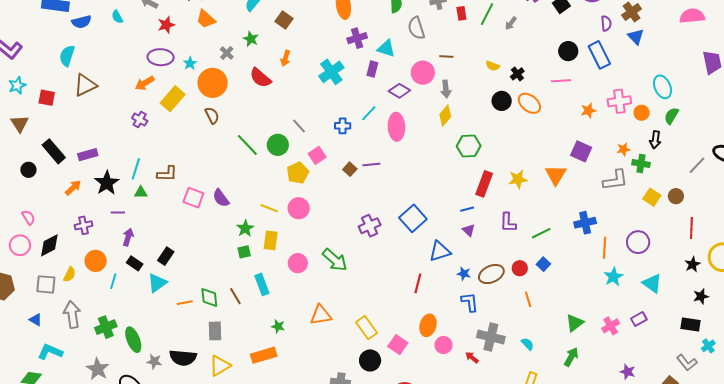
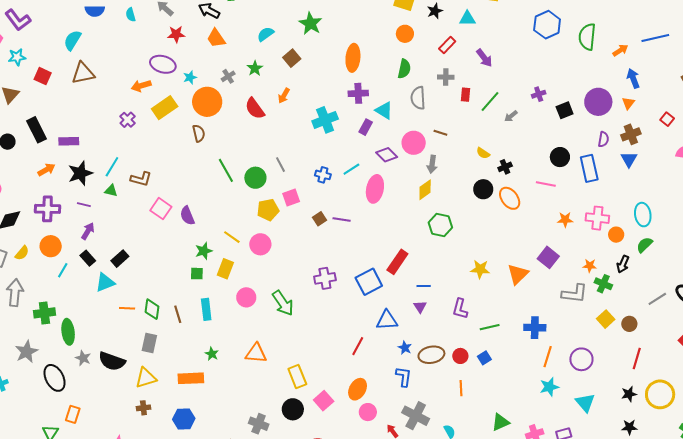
red rectangle: (484, 184) -> (397, 262), moved
purple cross: (84, 225) -> (47, 209), size x1.4

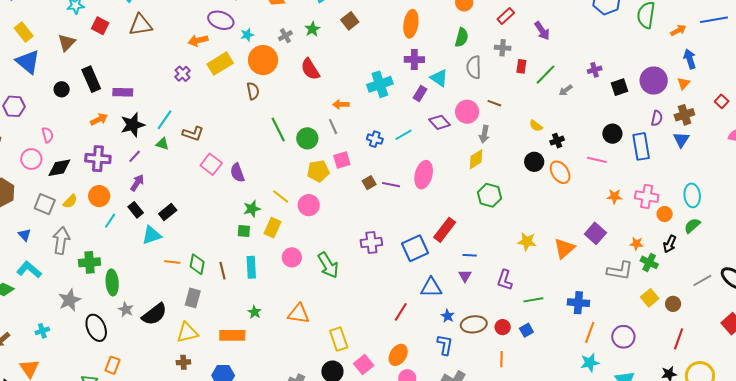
orange arrow: (284, 96) -> (341, 104), moved, turned 56
pink ellipse: (375, 189) -> (424, 175), moved
purple line: (84, 205) -> (135, 156), turned -64
black semicircle: (112, 361) -> (154, 314), turned -60

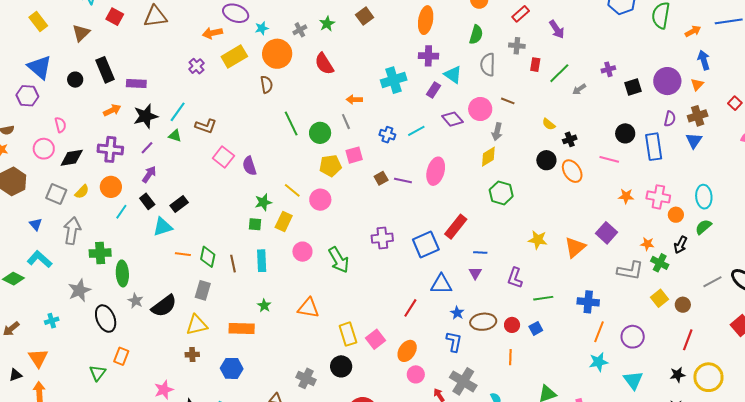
blue triangle: (28, 62) -> (40, 67), moved
pink square: (364, 365) -> (375, 339), moved

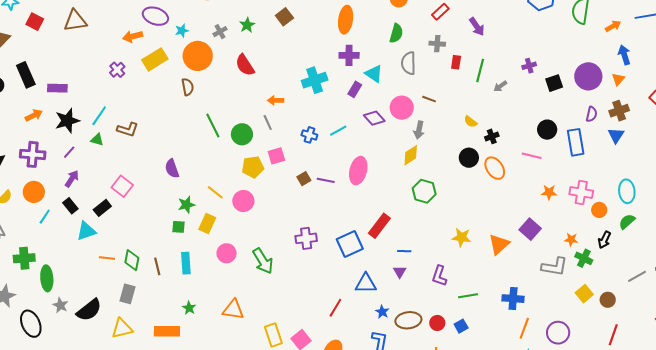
green line: (559, 73) -> (480, 70), turned -30
pink square: (223, 157) -> (122, 186), moved

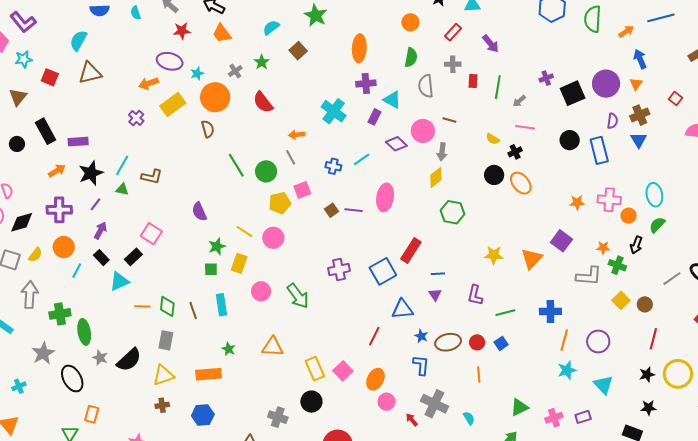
cyan cross: (315, 80) -> (334, 111), turned -30
black square: (554, 83) -> (573, 93), size x1.4
pink line: (532, 156) -> (525, 127), moved

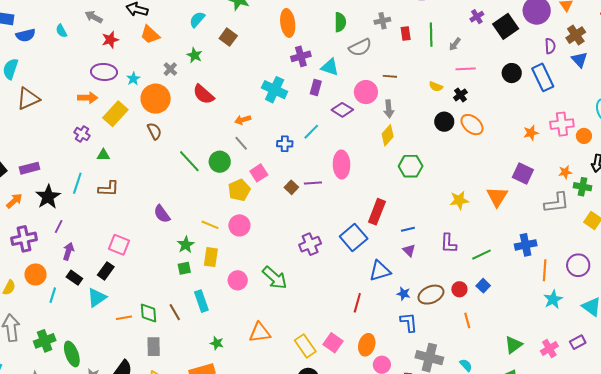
orange arrow: (149, 83) -> (88, 98), turned -150
gray semicircle: (426, 86) -> (360, 47), turned -100
green triangle: (122, 189) -> (103, 155), moved

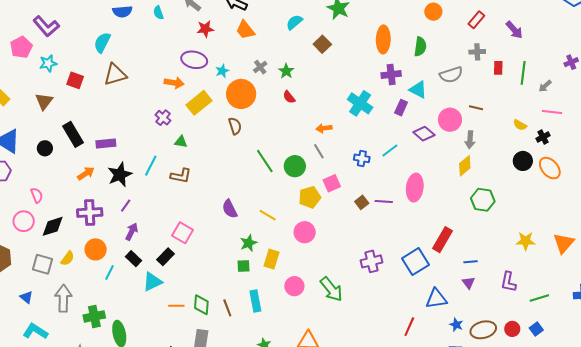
green semicircle: (340, 22) -> (420, 47), moved
green star: (195, 55) -> (286, 71), moved
red semicircle: (203, 94) -> (289, 97), size x0.6
yellow line: (210, 225) -> (268, 215), moved

